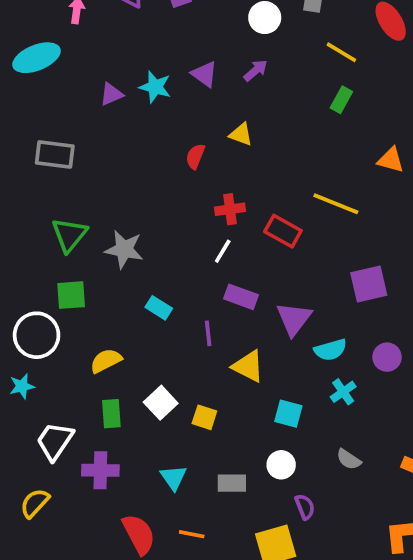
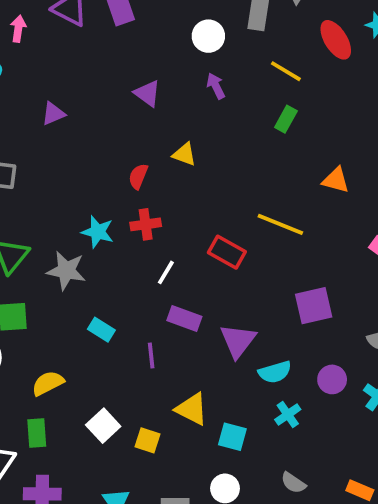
purple arrow: (256, 70) -> (216, 86), moved, turned -75
cyan star: (155, 87) -> (98, 232), moved
red cross: (230, 209) -> (146, 224), moved
yellow triangle: (248, 366) -> (192, 409), moved
green rectangle: (111, 414) -> (37, 433), moved

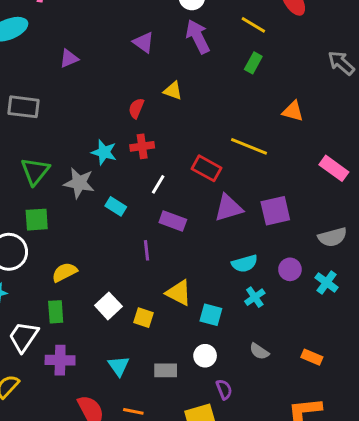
purple arrow: (216, 86) -> (198, 37), size x1.6
cyan rectangle: (101, 330) -> (116, 206), moved
purple triangle: (238, 341) -> (228, 208), moved, turned 36

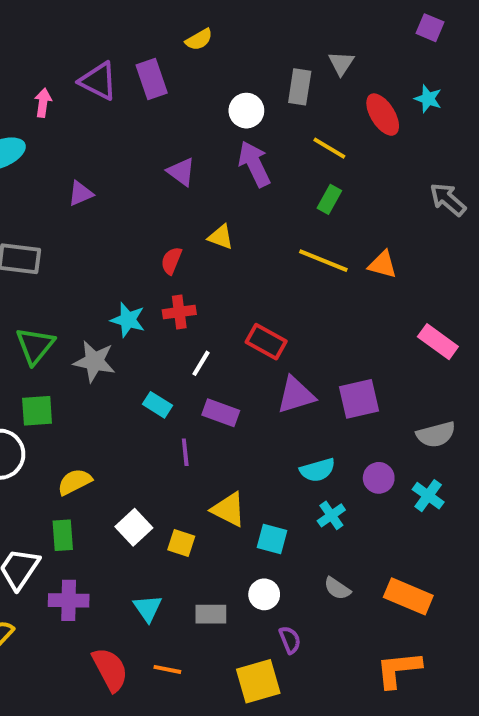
yellow line: (249, 146) -> (323, 261), moved
cyan rectangle: (116, 206) -> (158, 405), moved
orange rectangle: (312, 357) -> (408, 596), size x1.6

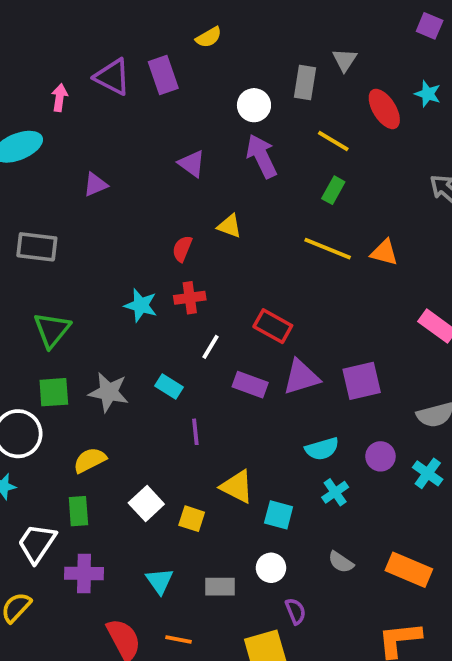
gray star: (94, 361) -> (109, 392), moved
purple rectangle: (221, 413) -> (250, 385), moved

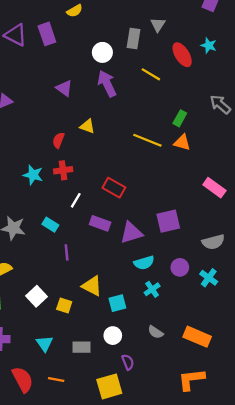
green rectangle: (333, 190) -> (180, 118), moved
purple triangle: (301, 377) -> (131, 233), moved
cyan square: (279, 515) -> (117, 303), turned -30

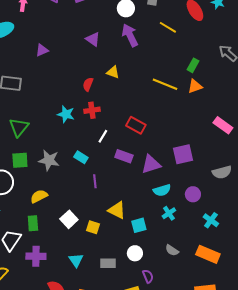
orange triangle: (182, 143) -> (195, 86), turned -35
cyan cross: (209, 278) -> (211, 220), moved

